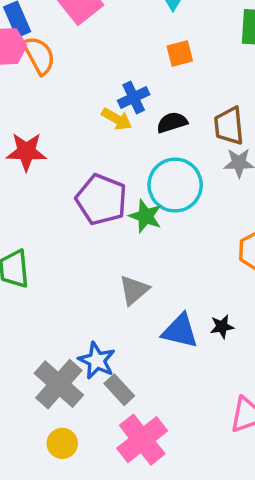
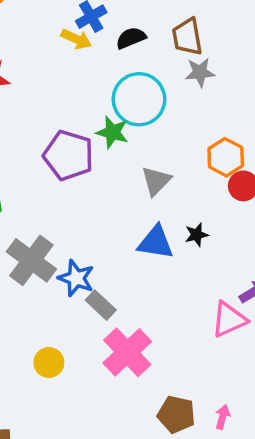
purple pentagon: (101, 200) -> (68, 155), moved
gray triangle: (134, 290) -> (156, 181), moved
gray cross: (59, 384) -> (31, 260), moved

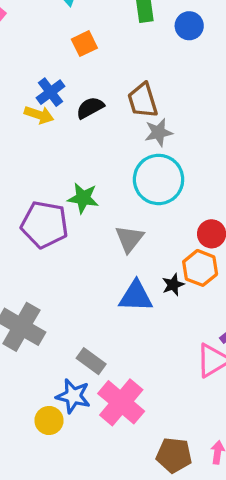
cyan circle: (139, 99) -> (159, 179), moved
orange hexagon: (226, 157) -> (200, 268), moved
blue star: (76, 278) -> (73, 396), moved

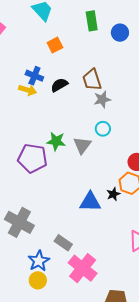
blue cross: (51, 92) -> (34, 76), turned -30
cyan circle: (159, 179) -> (103, 129), size x0.5
gray triangle: (129, 239) -> (82, 145), moved
blue star: (73, 396) -> (39, 261), moved, turned 30

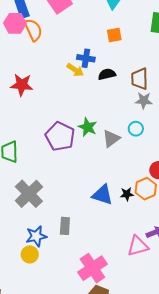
blue cross: (34, 76) -> (86, 58), turned -30
gray rectangle: (63, 243) -> (65, 226), turned 42
pink cross: (83, 268) -> (92, 268), moved

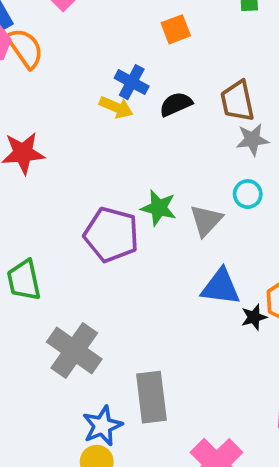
blue cross: (86, 58) -> (132, 82), turned 30
blue triangle: (103, 195) -> (221, 287), moved
gray rectangle: (65, 226) -> (151, 397), size x1.5

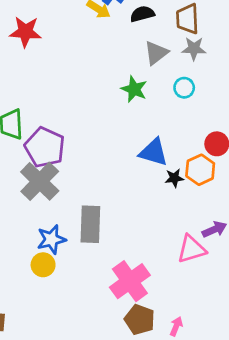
green star: (159, 208) -> (134, 89), moved
gray triangle: (206, 220) -> (156, 53), moved
purple pentagon: (111, 235) -> (45, 147), moved

